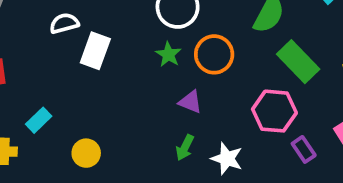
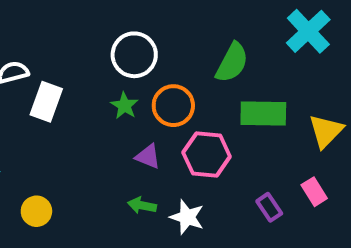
green rectangle: (298, 62) -> (263, 113), turned -45
pink hexagon: (274, 111) -> (207, 155), moved
green arrow: (185, 148) -> (142, 205), turned 75

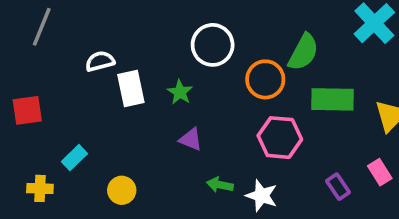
white rectangle: (46, 102) -> (131, 89), turned -32
green star: (124, 106) -> (180, 92), moved
orange circle: (173, 106) -> (265, 79), moved
purple triangle: (148, 156) -> (191, 139), moved

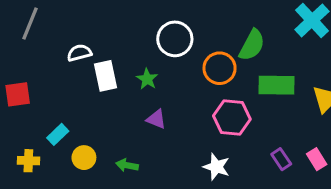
pink rectangle: (380, 172) -> (317, 159), moved
green arrow: (220, 185) -> (127, 165), moved
yellow circle: (122, 190) -> (84, 158), moved

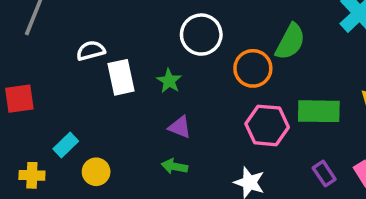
green rectangle: (277, 85) -> (319, 111), moved
green arrow: (127, 165) -> (174, 166), moved

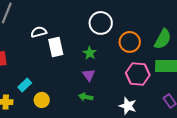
green semicircle: (290, 42) -> (163, 39), moved
green star: (169, 81) -> (90, 53), moved
purple triangle: (180, 127) -> (89, 75), turned 32

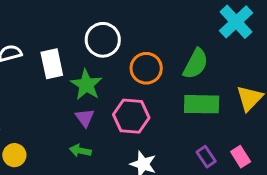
white rectangle: (56, 47) -> (52, 64), moved
green star: (90, 53) -> (86, 85), size x1.5
pink hexagon: (138, 74) -> (131, 116), moved

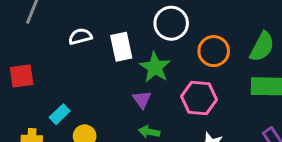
purple triangle: (85, 118) -> (142, 99), moved

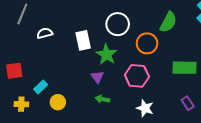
white semicircle: (80, 36) -> (45, 33), moved
green semicircle: (262, 47) -> (168, 22), moved
red square: (22, 76) -> (14, 71), moved

